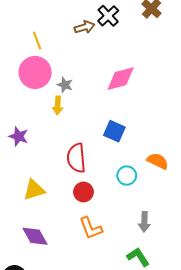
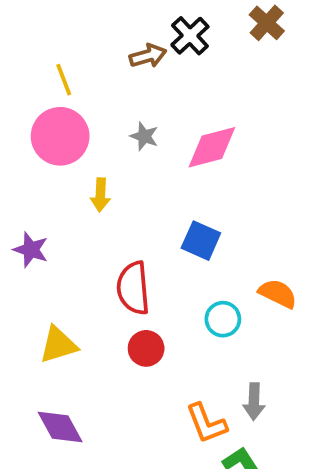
gray star: (65, 85) -> (144, 136), moved
orange L-shape: (91, 228) -> (206, 423), moved

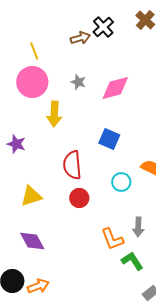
yellow arrow: (100, 195) -> (54, 114), size x1.4

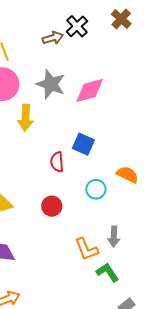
gray star: (78, 82) -> (51, 84), size x1.8
red semicircle: (72, 165) -> (57, 162), moved, size x0.7

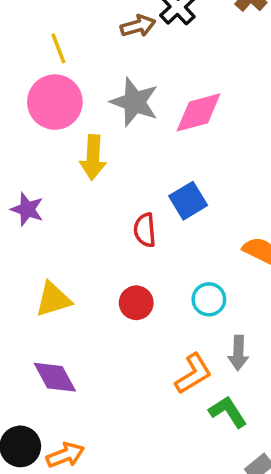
blue square: (83, 144) -> (188, 201), turned 35
cyan circle: (96, 189) -> (209, 299), moved
orange L-shape: (86, 249) -> (193, 374), turned -100

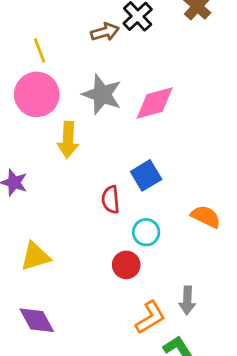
cyan circle: (209, 299) -> (146, 232), moved
red circle: (136, 303) -> (126, 265), moved

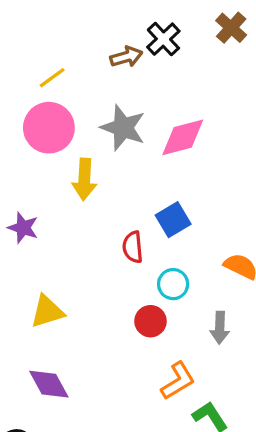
yellow line: (40, 50) -> (52, 78), turned 75
gray arrow: (187, 300) -> (220, 328), moved

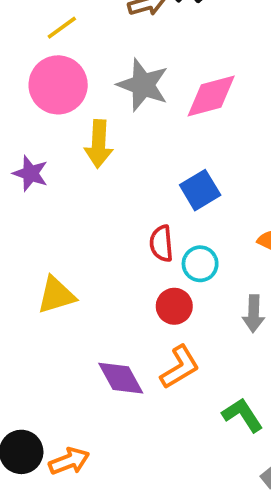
purple star: (23, 228) -> (30, 173), moved
red semicircle: (133, 247) -> (161, 244), moved
orange L-shape: (178, 381) -> (180, 367), moved
purple diamond: (49, 384) -> (121, 378), moved

